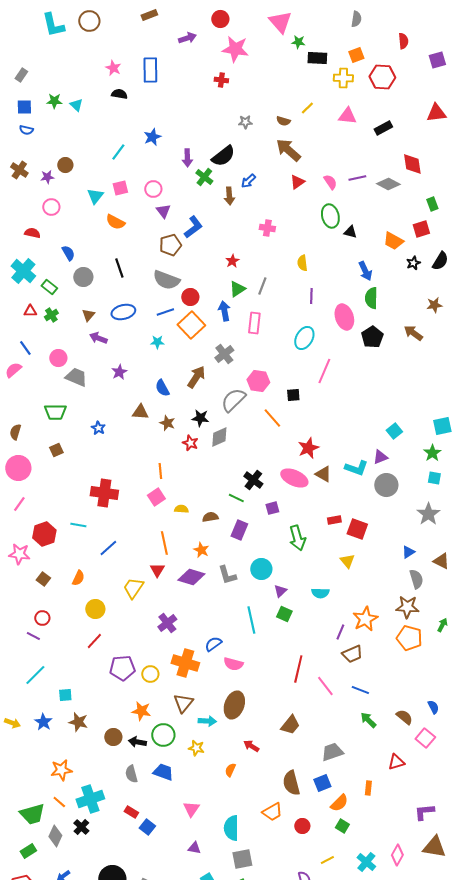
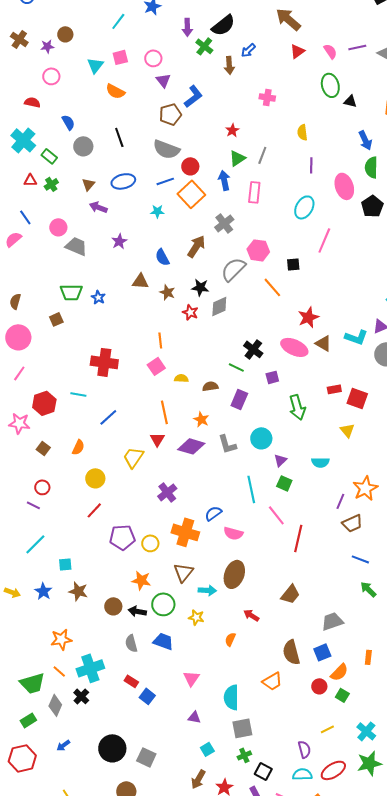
green trapezoid: (55, 412) -> (71, 292), moved
pink line: (325, 686) -> (276, 515), moved
red circle: (302, 826) -> (319, 686), moved

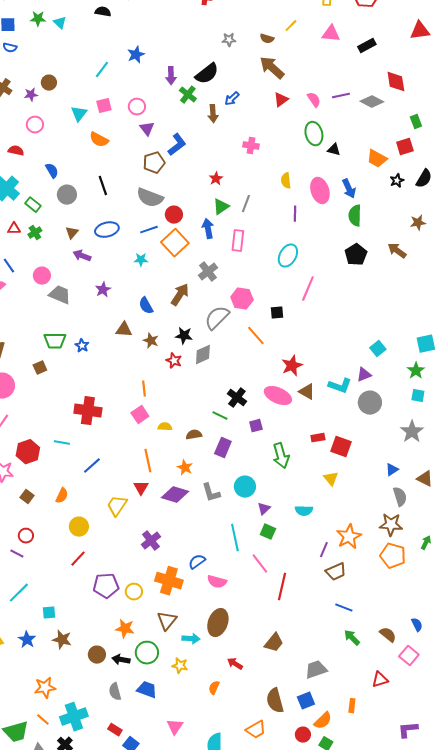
pink ellipse: (344, 186) -> (320, 191), moved

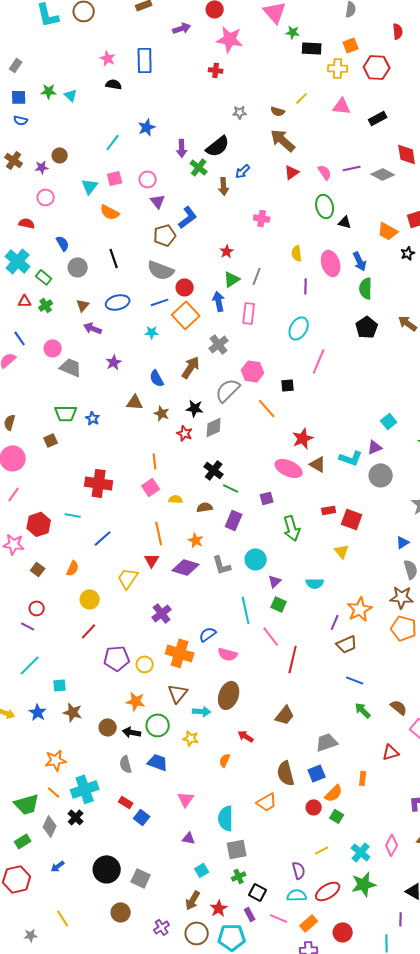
black cross: (237, 398) -> (214, 470), moved

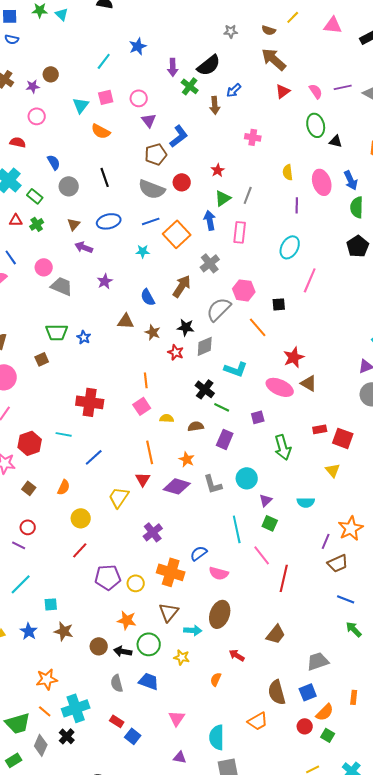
red circle: (185, 287) -> (182, 182), moved
cyan L-shape: (351, 458) -> (236, 369), moved

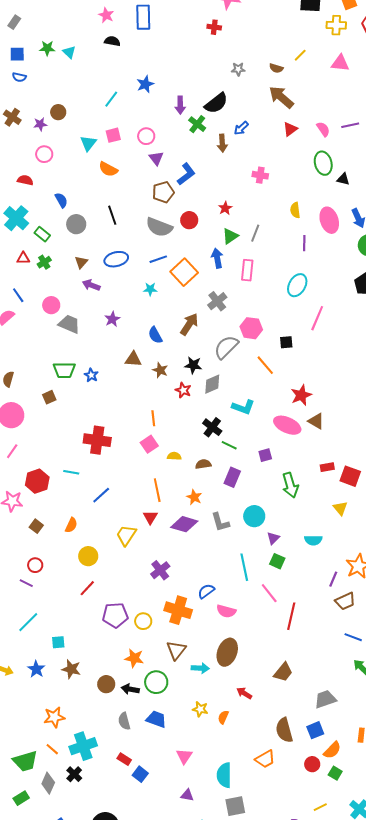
yellow star: (182, 657) -> (200, 709), moved

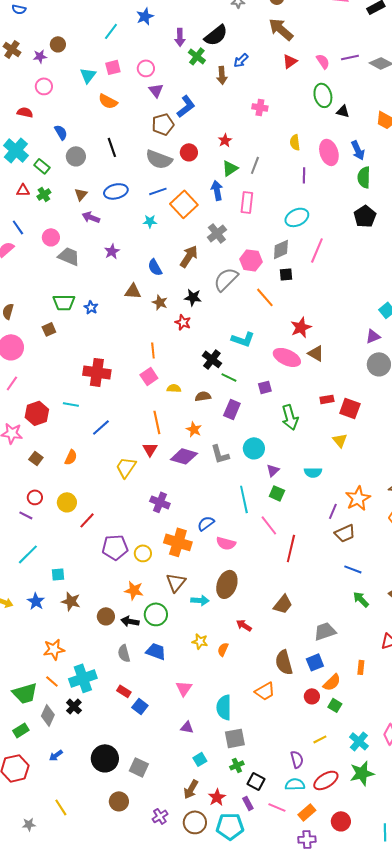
cyan ellipse: (297, 285) -> (297, 217), turned 35
gray diamond: (212, 384) -> (281, 249), moved
yellow circle: (88, 556) -> (67, 502), moved
purple cross: (160, 570) -> (160, 502), turned -30

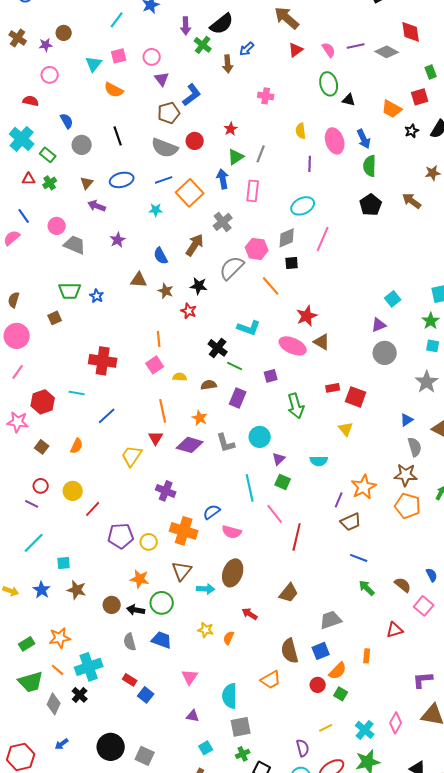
green rectangle: (21, 730) -> (27, 644), moved

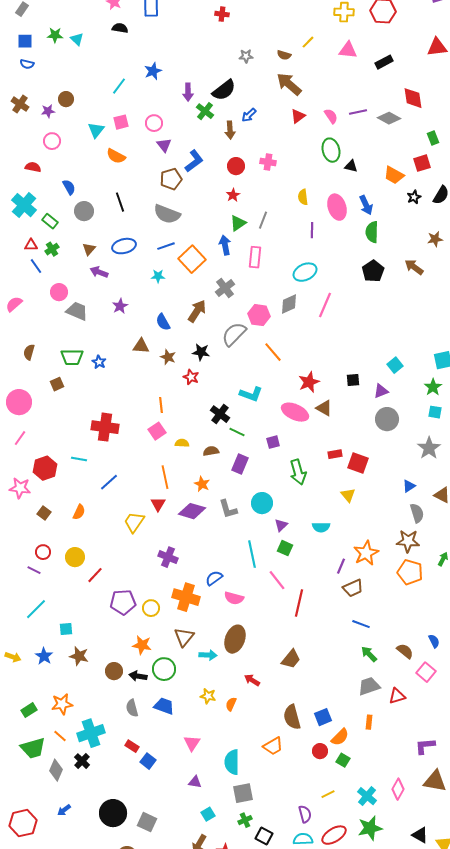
red circle: (195, 141) -> (236, 166), moved
blue line: (24, 216) -> (36, 266), moved
black square: (292, 263) -> (353, 380), moved
brown semicircle: (14, 300) -> (29, 352), moved
gray trapezoid: (331, 620) -> (369, 686), moved

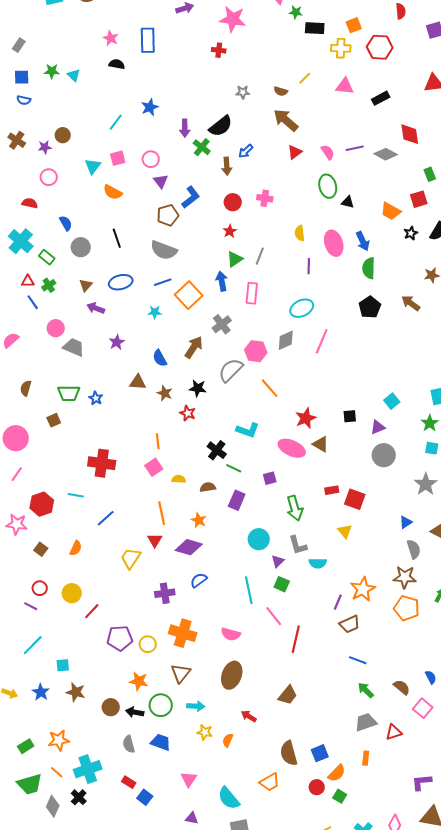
gray L-shape: (228, 509) -> (298, 545), moved
purple cross: (168, 557) -> (165, 593), turned -30
blue semicircle: (214, 578) -> (199, 580), moved
cyan arrow: (208, 655) -> (196, 706), moved
cyan semicircle: (232, 762) -> (229, 798), turned -40

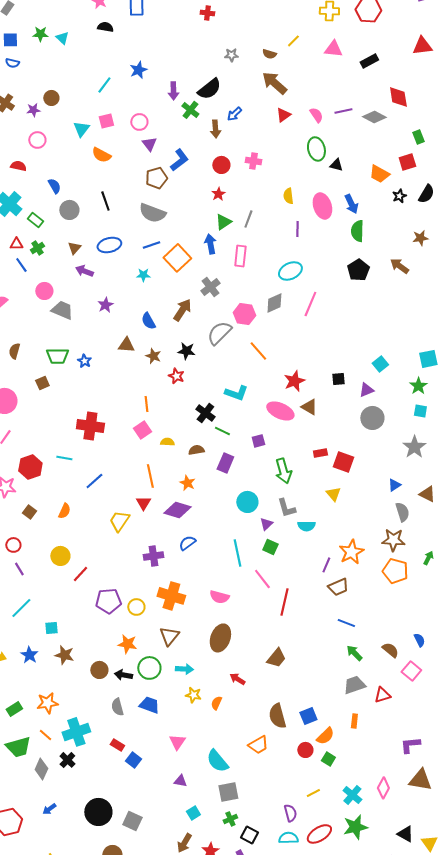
red circle: (40, 588) -> (13, 545), moved
purple line: (31, 606) -> (19, 569), turned 32

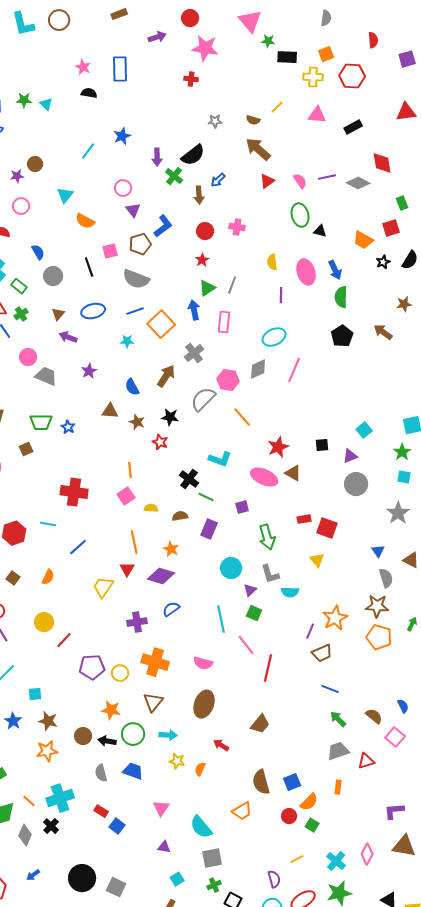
pink square: (106, 121) -> (110, 251), moved
blue triangle: (394, 485) -> (378, 551), turned -32
orange star: (47, 703) -> (47, 751), moved

